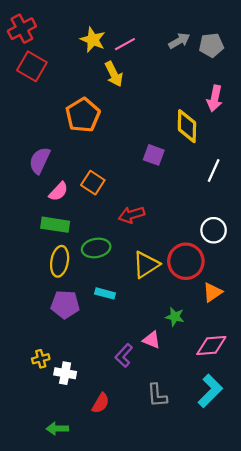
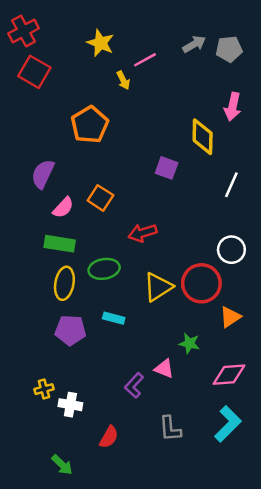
pink line: (125, 44) -> (145, 60), moved
yellow arrow: (114, 74) -> (123, 80), size x0.7
green arrow: (57, 429) -> (62, 465), turned -135

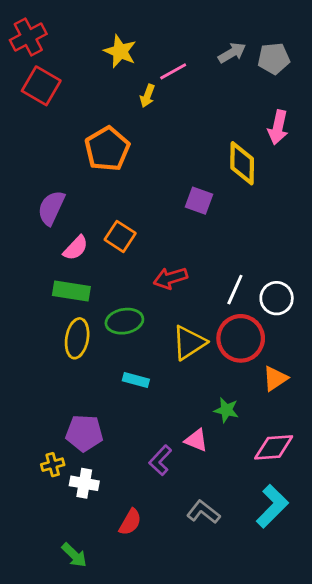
yellow arrow: (123, 80) -> (147, 96), turned 48
white line: (231, 185) -> (235, 290), moved
purple pentagon: (70, 330) -> (84, 433), moved
gray L-shape: (170, 429) -> (203, 512), turned 132

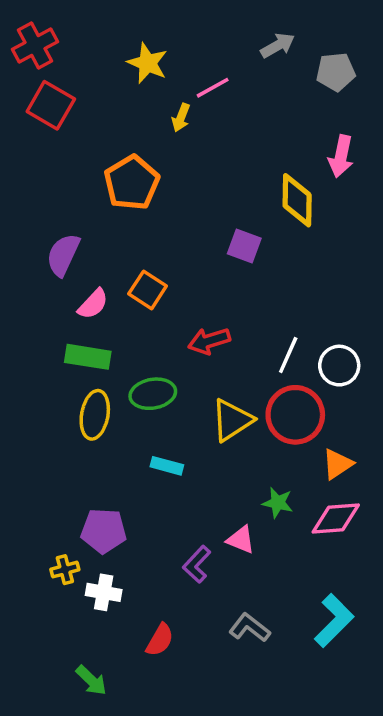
gray arrow: (232, 53) -> (278, 45), moved
pink diamond: (274, 447) -> (336, 519), moved

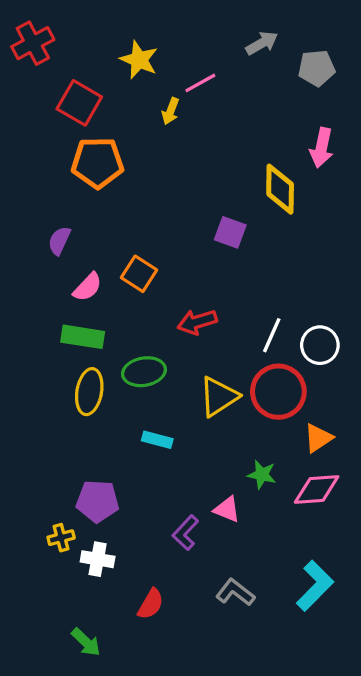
red square: (51, 105) -> (79, 103), moved
orange pentagon: (132, 183) -> (98, 163), moved, turned 30
purple semicircle: (63, 255) -> (59, 241), size x0.7

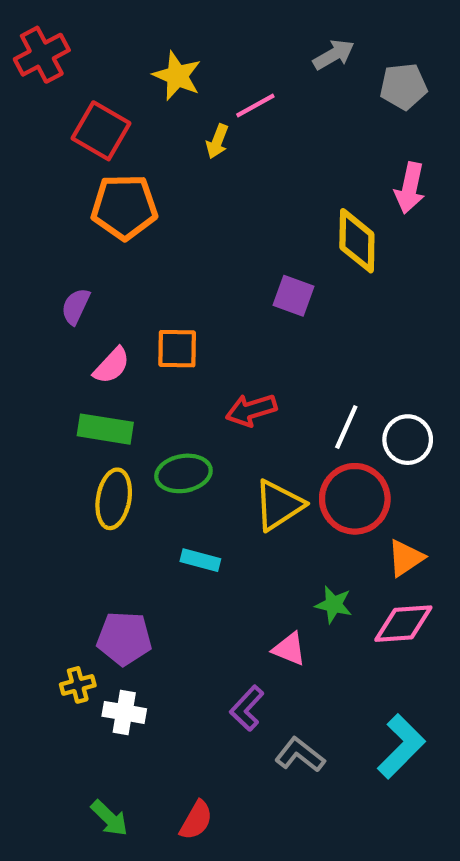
orange square: (139, 274) -> (177, 349), turned -32
purple L-shape: (185, 533) -> (247, 708), moved
red semicircle: (151, 604) -> (196, 820), moved

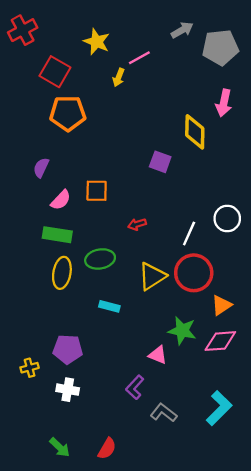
gray pentagon: (403, 86) -> (220, 47), size x1.4
red arrow: (251, 410) -> (137, 224), size x0.7
white circle: (408, 440) -> (227, 219), moved
green star: (334, 605) -> (182, 331), size x1.4
yellow cross: (78, 685) -> (30, 368), moved

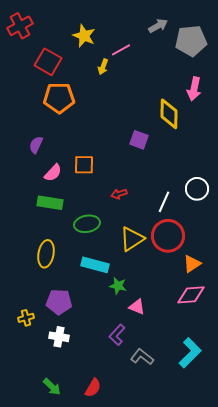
yellow ellipse: (62, 273) -> (46, 254), moved
cyan rectangle: (109, 306) -> (95, 265), size x1.5
green star: (182, 331) -> (118, 286), moved, size x0.7

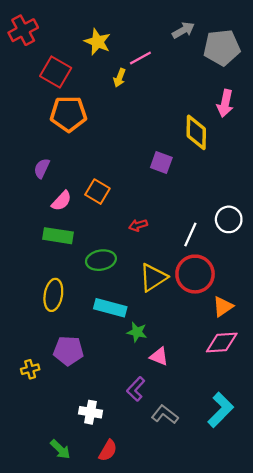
orange square: (84, 165) -> (97, 192), turned 30
white cross: (59, 337) -> (91, 412), moved

